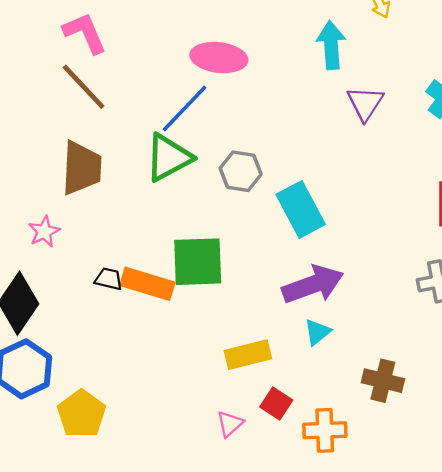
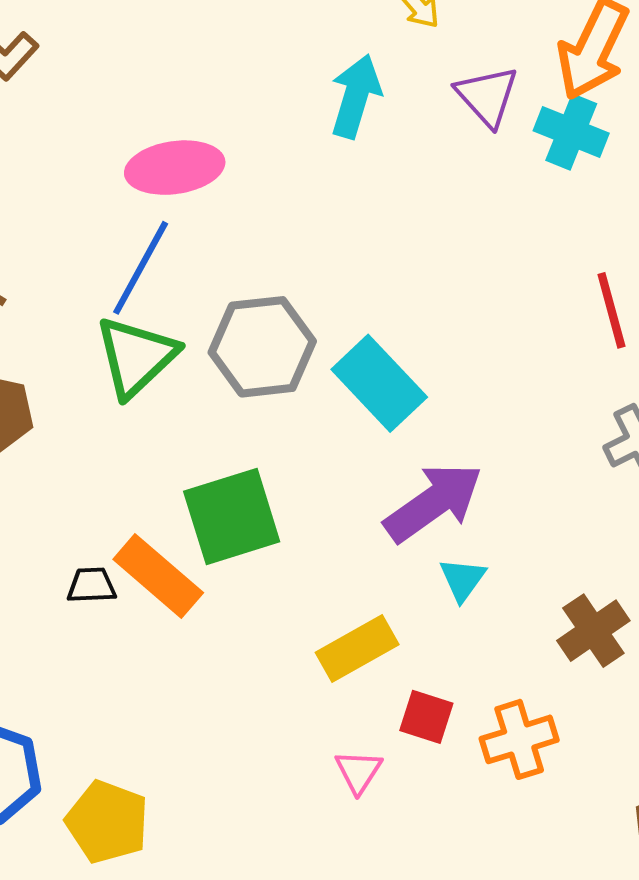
cyan arrow: (331, 45) -> (356, 96), turned 36
purple triangle: (365, 103) -> (487, 96), moved
gray hexagon: (241, 171) -> (262, 347), size x1.4
orange rectangle: (147, 284) -> (158, 576), turned 39
brown cross: (383, 381) -> (593, 631), turned -33

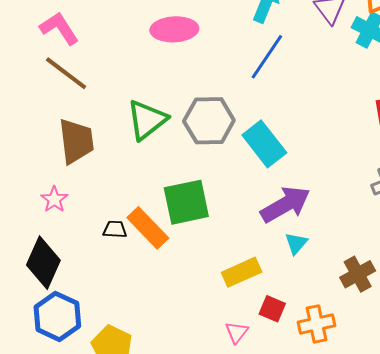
blue line: (141, 268) -> (267, 57), moved

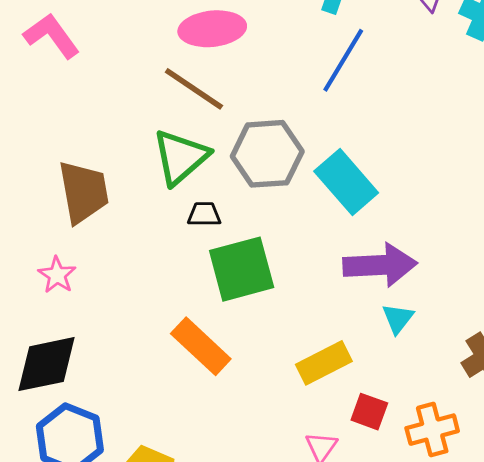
brown line: (66, 73) -> (194, 89), moved
purple arrow: (285, 204) -> (380, 265), turned 30
orange rectangle: (148, 228) -> (201, 346), moved
black trapezoid: (115, 229) -> (204, 214), moved
black diamond: (43, 263) -> (46, 364), turned 57

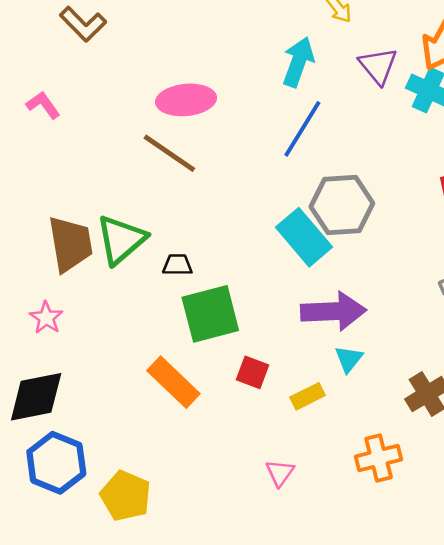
pink L-shape: (52, 36) -> (43, 105), size x0.7
gray hexagon: (267, 154) -> (342, 205), moved
green triangle: (181, 157) -> (121, 240), moved
yellow rectangle: (324, 363) -> (308, 396), moved, size x0.7
red square: (369, 412) -> (252, 372), moved

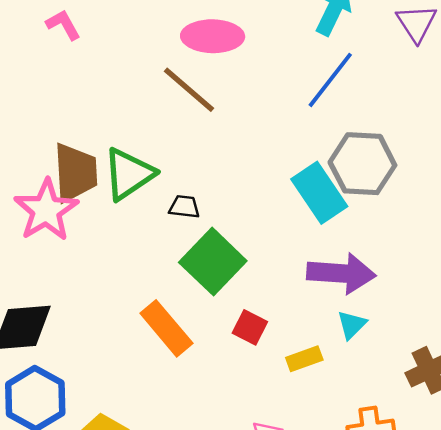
green square: (210, 314) -> (213, 262), turned -38
pink star: (46, 318) -> (46, 210), moved, size x1.8

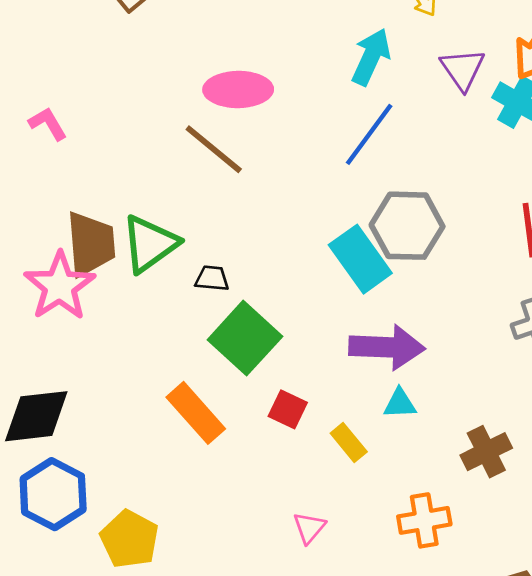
pink L-shape: (63, 25) -> (48, 124), moved
cyan triangle: (352, 325) -> (400, 404), turned 44
yellow rectangle: (304, 359) -> (349, 442), turned 72

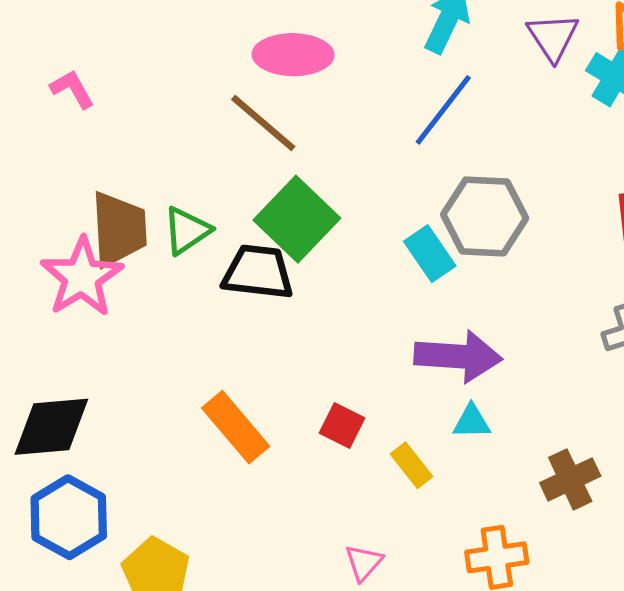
green triangle: (150, 244) -> (187, 231), size x0.7
cyan rectangle: (360, 259) -> (430, 254), size x0.7
black trapezoid: (212, 278) -> (258, 272), size x1.8
green square: (245, 338) -> (297, 219), moved

